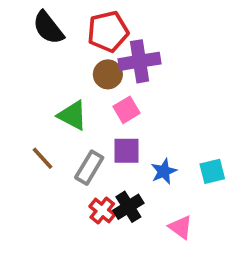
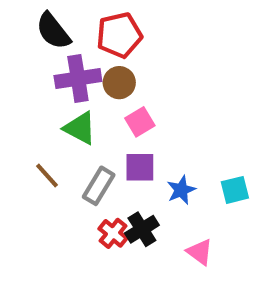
purple cross: (140, 61) -> (78, 78), moved

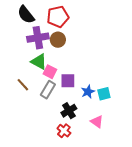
pink square: (140, 122) -> (50, 72), moved, turned -32
cyan square: (235, 190) -> (104, 94), moved
red cross: (113, 233) -> (64, 131), moved

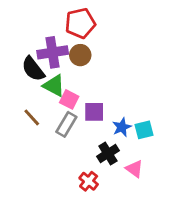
black semicircle: (26, 15) -> (33, 69), moved
black cross: (69, 111) -> (108, 153), moved

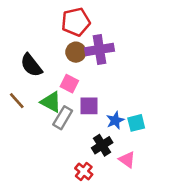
purple cross: (53, 52) -> (99, 49), moved
green triangle: (54, 86) -> (51, 102), moved
pink square: (69, 99) -> (69, 84), moved
brown line: (32, 117) -> (17, 101), moved

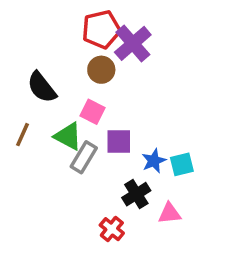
purple cross: (99, 49) -> (133, 43), moved, turned -32
brown line: (17, 101) -> (22, 135), turned 66
pink triangle: (127, 160) -> (170, 213), turned -42

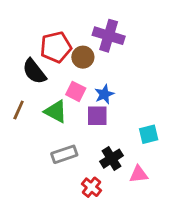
red pentagon: (101, 29) -> (56, 47), moved
purple cross: (133, 43) -> (109, 36), turned -32
gray rectangle: (84, 157) -> (64, 154), moved, turned 40
blue star: (154, 161) -> (104, 94), moved

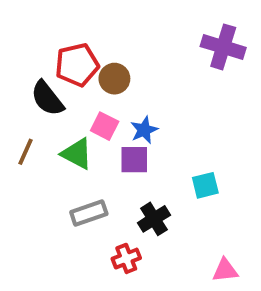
purple cross: (109, 36) -> (223, 47), moved
pink triangle: (139, 174) -> (225, 270), moved
red cross: (91, 187) -> (126, 258), turned 30

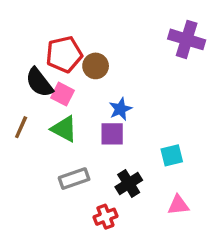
pink square: (105, 126) -> (62, 94), moved
pink triangle: (225, 270) -> (178, 205), moved

